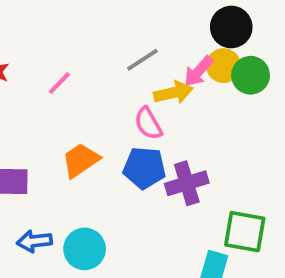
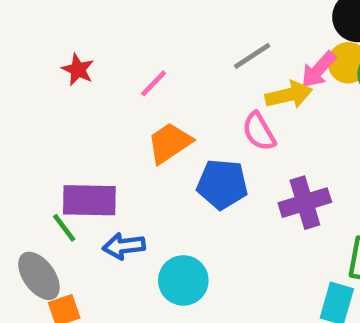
orange trapezoid: (81, 160) -> (170, 143), moved
blue pentagon: (144, 168) -> (222, 184), moved
blue arrow: (34, 241) -> (124, 246), moved

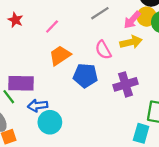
yellow arrow: (289, 95) -> (131, 42), moved
cyan circle: (183, 280) -> (50, 122), moved

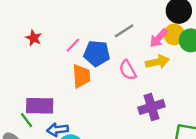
orange trapezoid: (60, 55) -> (81, 76), turned 120
blue pentagon: (85, 76) -> (97, 53), moved

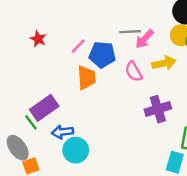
gray line: (124, 31) -> (130, 32), turned 30
pink arrow: (159, 38) -> (145, 39), moved
purple rectangle: (40, 106) -> (44, 108), turned -36

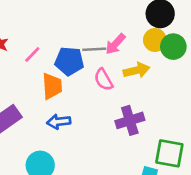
gray line: (130, 32) -> (94, 49), moved
pink line: (78, 46) -> (32, 55), moved
blue arrow: (62, 132) -> (59, 122), moved

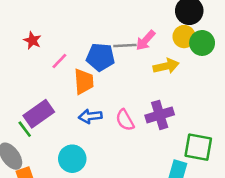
pink line: (32, 55) -> (59, 61), moved
pink semicircle: (103, 80) -> (125, 120), moved

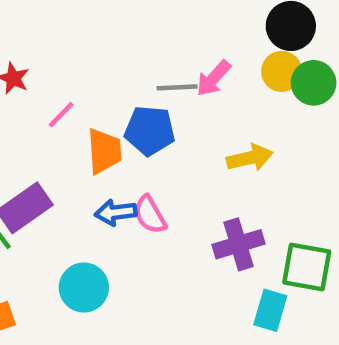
blue pentagon: (101, 57) -> (150, 131), moved
yellow arrow: (166, 66) -> (250, 158), moved
purple cross: (160, 115) -> (238, 244), moved
pink semicircle: (125, 120) -> (150, 215), moved

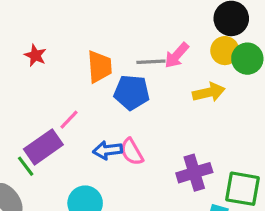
pink line: (61, 115) -> (69, 120), moved
orange trapezoid: (104, 151) -> (100, 67), moved
yellow arrow: (250, 158) -> (209, 92), moved

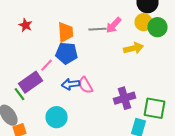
blue pentagon: (132, 92) -> (66, 53), moved

